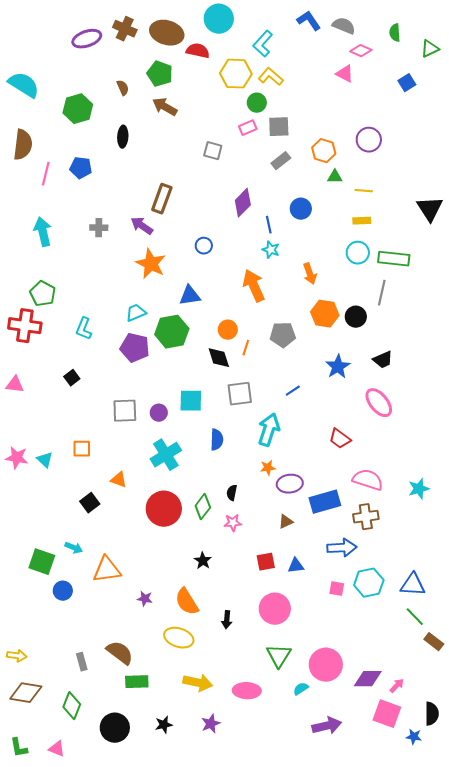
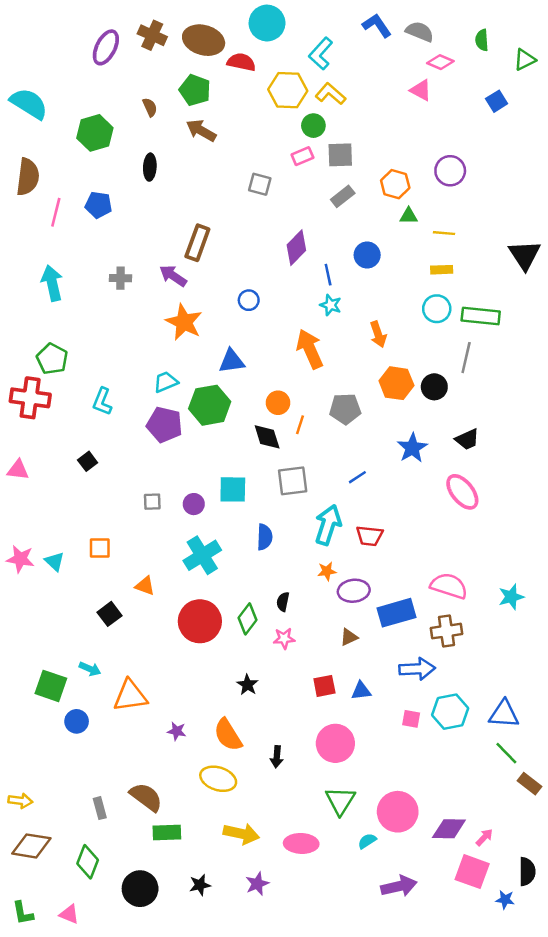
purple ellipse: (87, 39) -> (106, 47), turned -44
gray square: (125, 411) -> (152, 502), size x0.6
red trapezoid: (340, 439) -> (370, 536), moved, turned -30

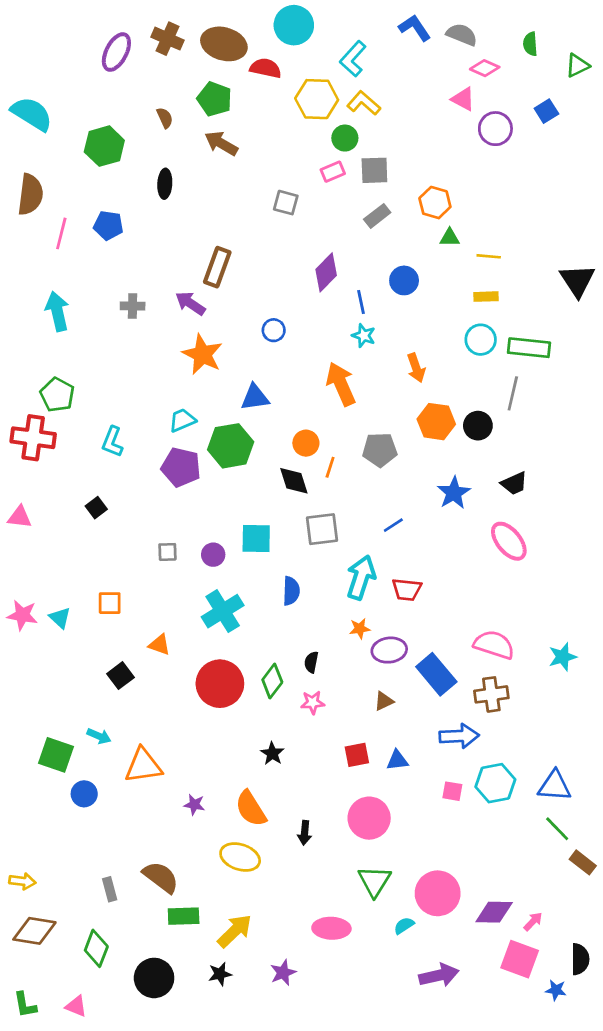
purple circle: (450, 171) -> (495, 129), moved
blue rectangle: (396, 613) -> (436, 674), turned 66
yellow arrow: (241, 834) -> (235, 931), moved, turned -56

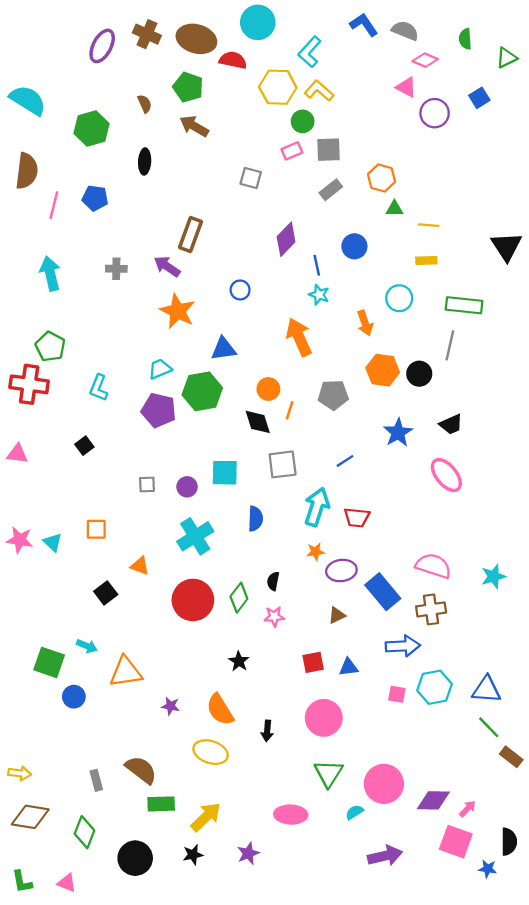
cyan circle: (481, 340) -> (399, 298), moved

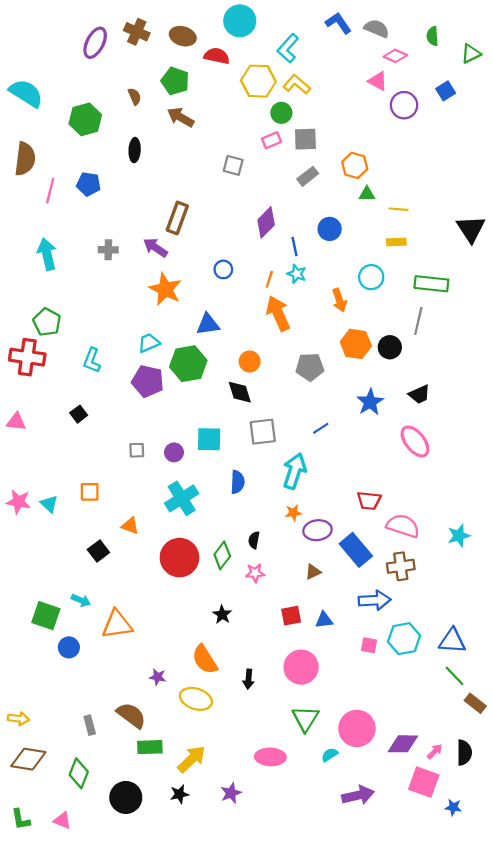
brown ellipse: (196, 39) -> (183, 36), size x0.7
orange line: (290, 410) -> (269, 279), moved
red trapezoid: (357, 517) -> (369, 501), moved
purple star: (171, 706) -> (158, 677), moved
black semicircle: (509, 842) -> (464, 753), moved

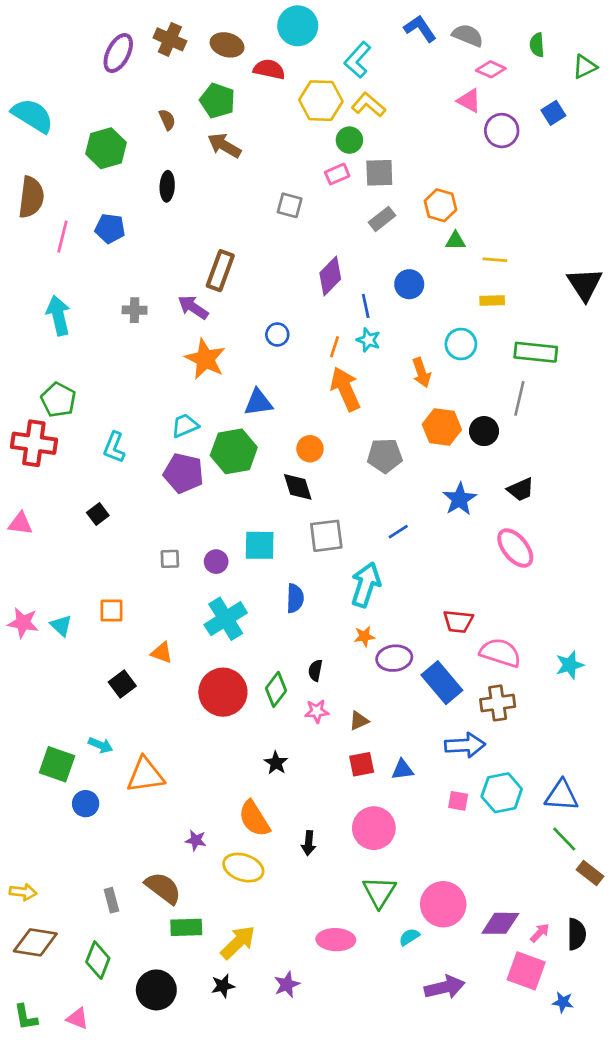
brown triangle: (313, 572) -> (359, 721), moved

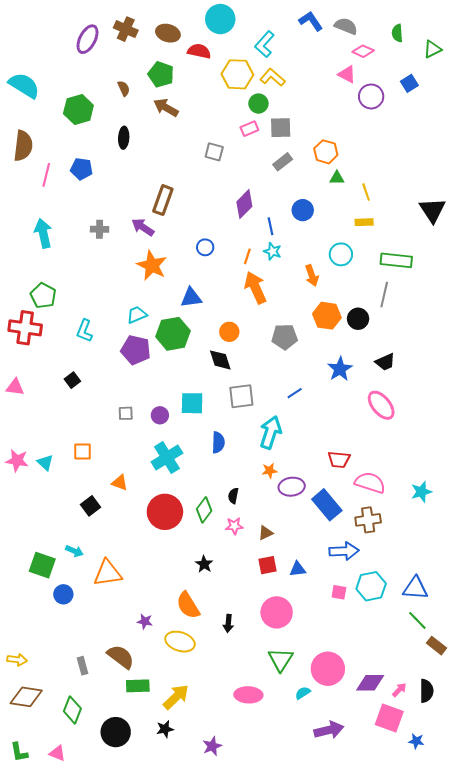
yellow line: (495, 260) -> (366, 192), turned 66
purple star: (287, 984) -> (212, 746), moved

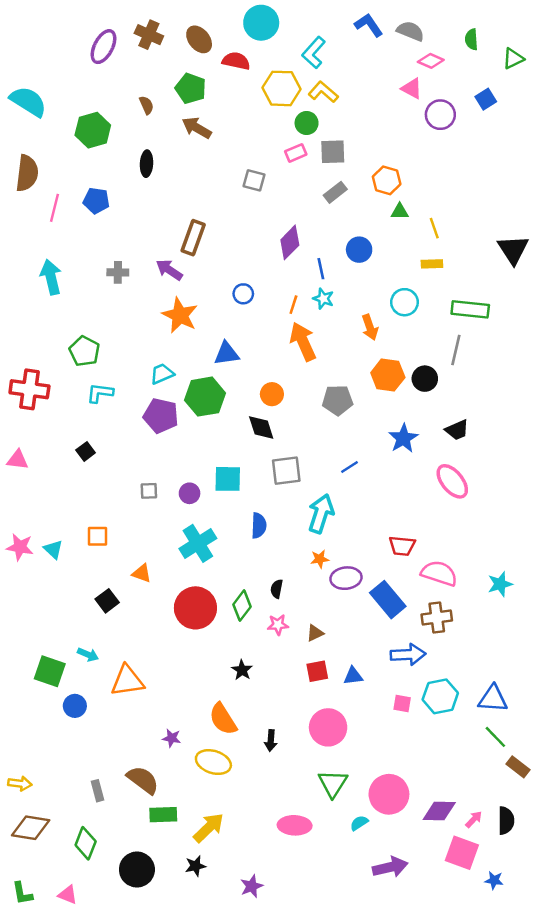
brown ellipse: (168, 33) -> (199, 39), turned 35
green pentagon: (43, 296) -> (84, 351), moved
cyan L-shape: (84, 331) -> (100, 393), turned 75

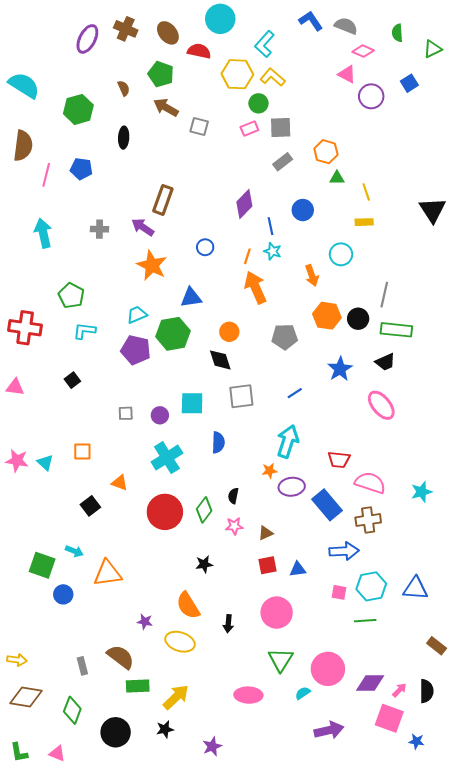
gray square: (254, 180) -> (199, 126), moved
green rectangle: (470, 309) -> (396, 330), moved
cyan arrow: (321, 514) -> (288, 441), moved
black star: (242, 670) -> (204, 564), turned 30
green line: (495, 737) -> (365, 621), moved, turned -50

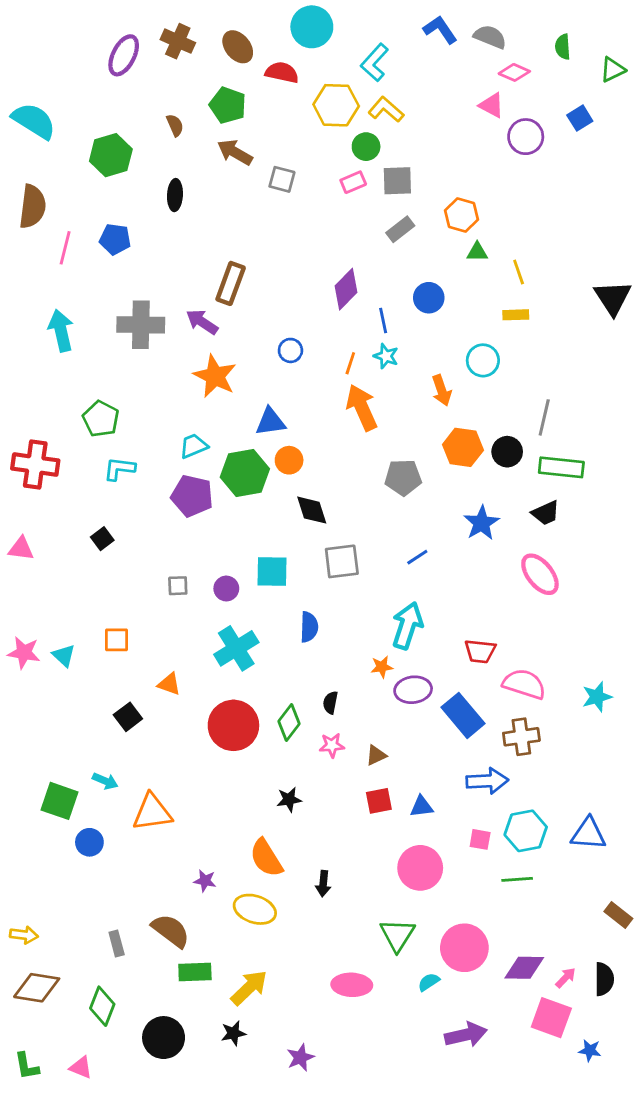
gray cross: (99, 229) -> (141, 325), size x1.8
orange circle: (229, 332) -> (289, 460), moved
pink circle: (277, 613) -> (420, 868), moved

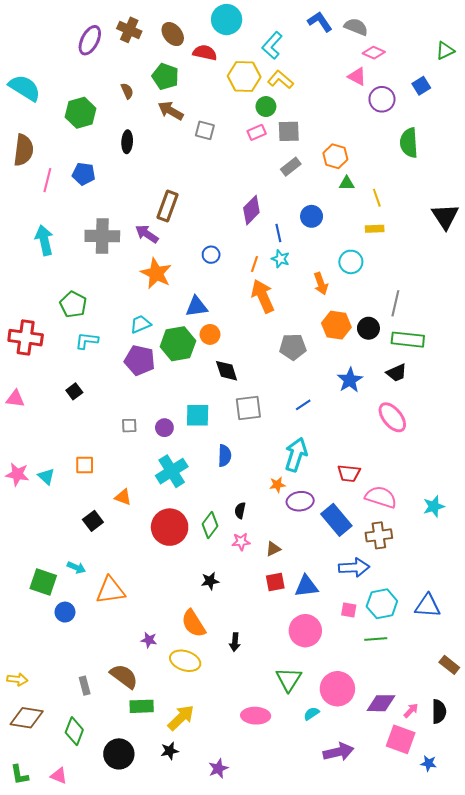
green semicircle: (563, 47) -> (409, 143), moved, size x1.6
blue triangle: (422, 807) -> (306, 586), size x1.4

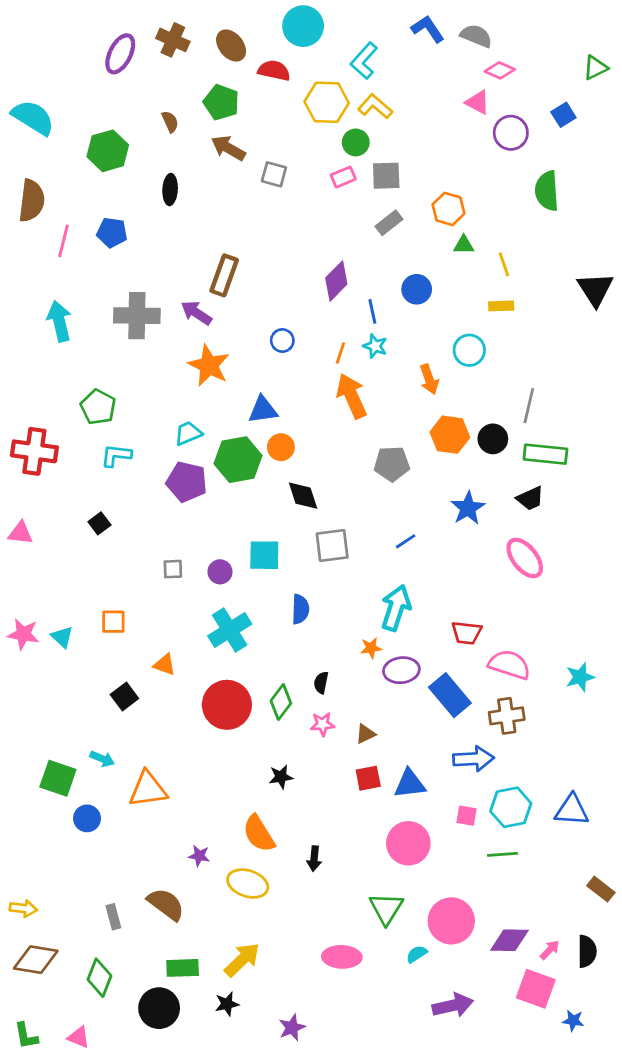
green rectangle: (142, 706) -> (183, 968), moved

